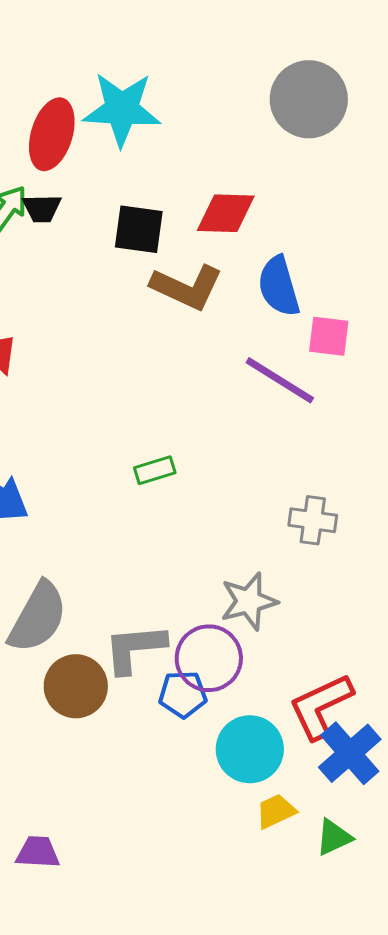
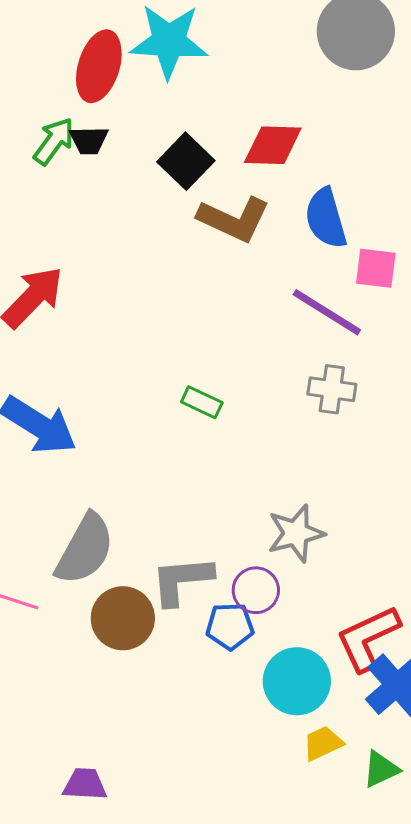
black square: (139, 229) -> (186, 161), turned 36
green rectangle: (155, 470) -> (202, 402), turned 42
gray cross: (313, 520) -> (332, 389), moved
purple circle: (209, 658) -> (256, 590), size x0.7

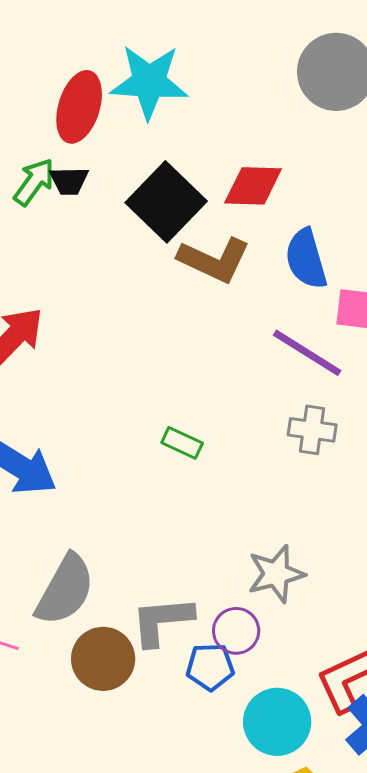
black square: (186, 161) -> (166, 202), size x1.4

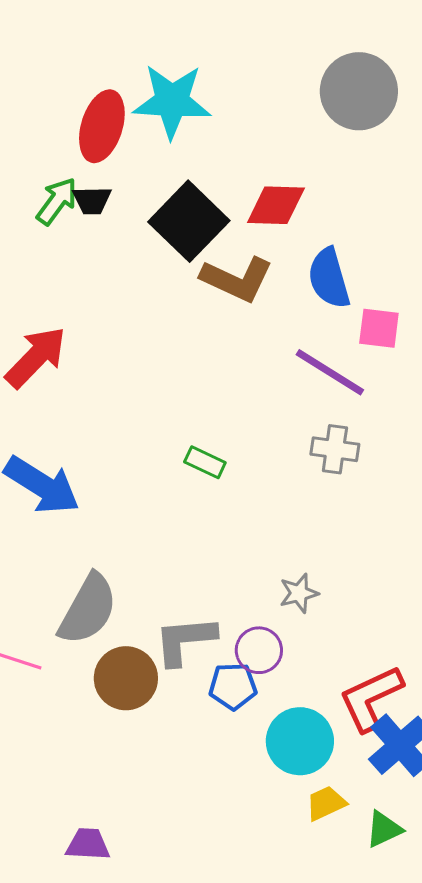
gray star: (276, 574) -> (299, 593), size x0.7

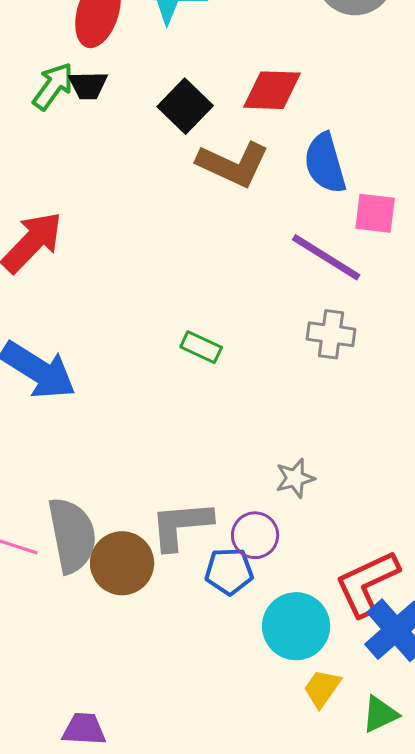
black square: (189, 221) -> (185, 106), size x0.7
gray semicircle: (88, 609) -> (72, 535), moved, turned -40
yellow trapezoid: (326, 803) -> (322, 688), turned -30

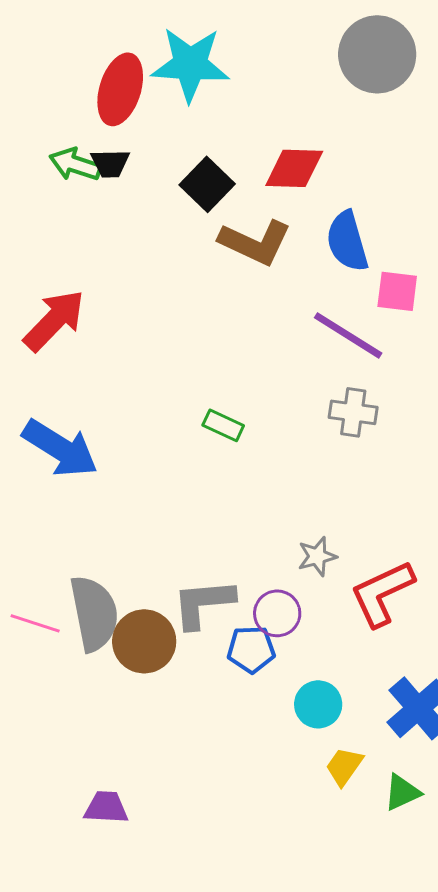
green arrow: (53, 86) -> (75, 164), turned -108
red L-shape: (367, 583) -> (382, 593), moved
cyan circle: (296, 626) -> (318, 704), size x0.7

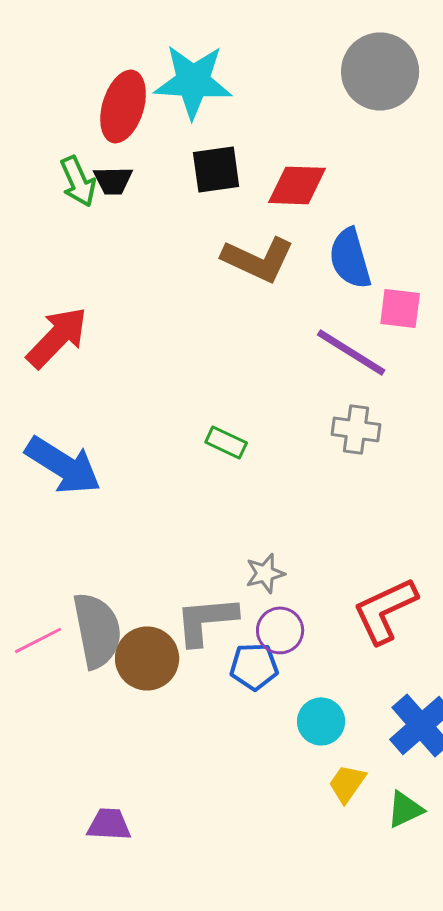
green arrow: (75, 164) -> (78, 181), turned -132
black square: (207, 184) -> (216, 169), moved, turned 38
gray star: (317, 556) -> (265, 573), moved
pink line: (35, 623) -> (38, 640), turned -45

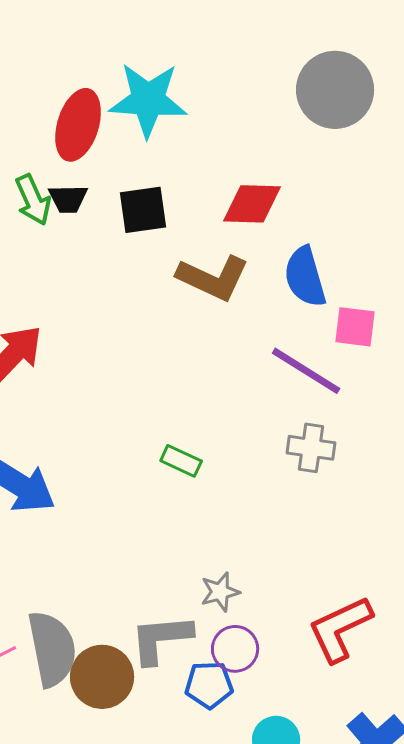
black square: (216, 169) -> (143, 210), moved

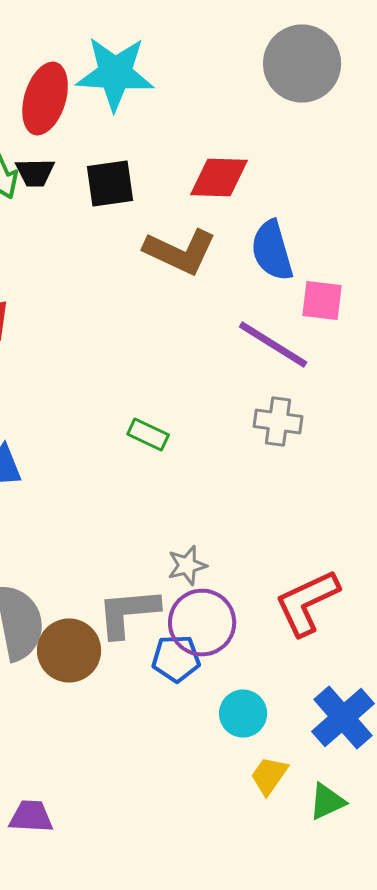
purple circle: (235, 649) -> (202, 623), size x1.4

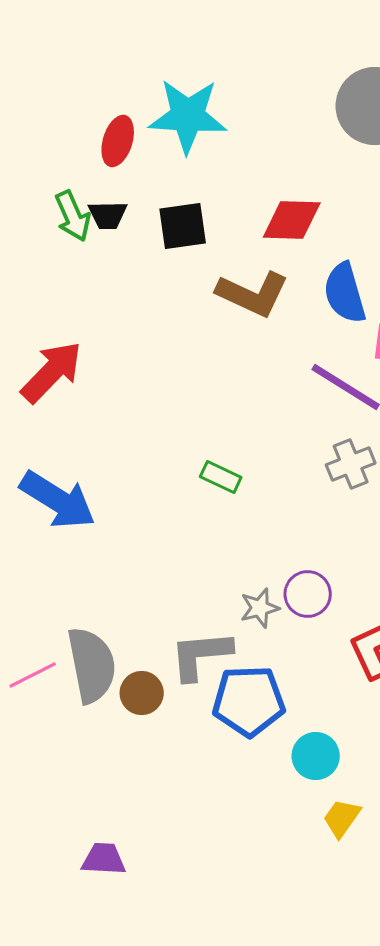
red ellipse: (45, 99) -> (118, 141), size x0.7
gray cross: (278, 422) -> (351, 464), turned -30
purple circle: (202, 623) -> (308, 594), moved, size x0.7
brown circle: (69, 651) -> (142, 693), size x0.7
blue pentagon: (176, 659) -> (249, 701), size x1.5

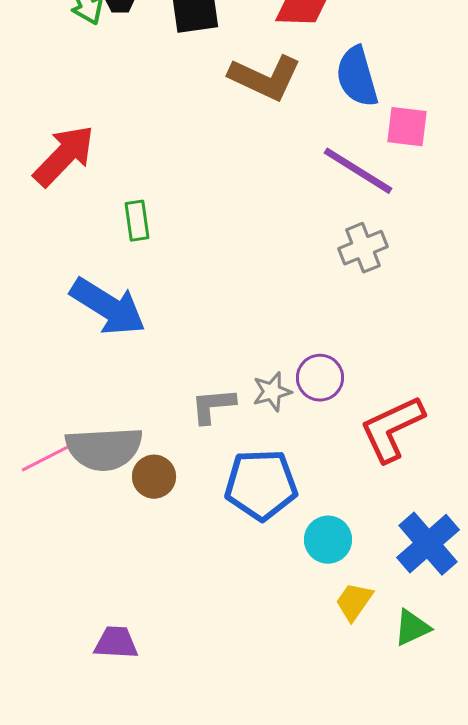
green rectangle: (221, 477) -> (137, 221), moved, turned 57
blue arrow: (58, 500) -> (108, 307), moved
gray L-shape: (201, 655) -> (213, 406), moved, size x0.7
gray semicircle: (92, 665) -> (104, 449), turned 98

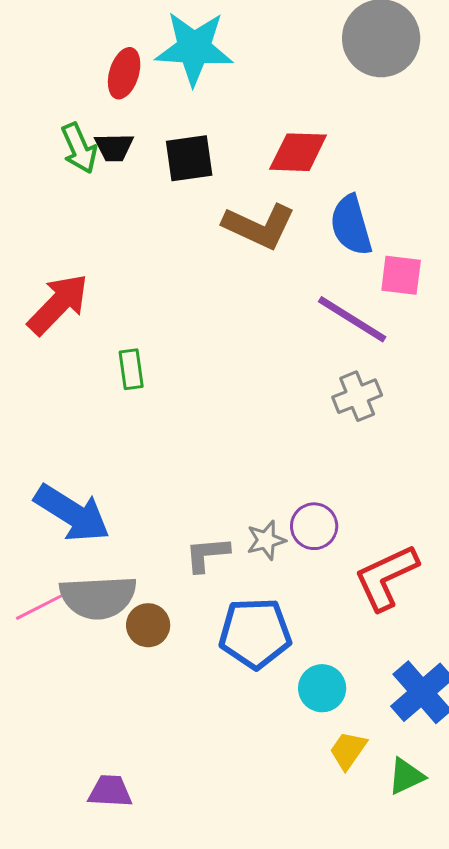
blue arrow: (108, 307) -> (72, 513), moved

